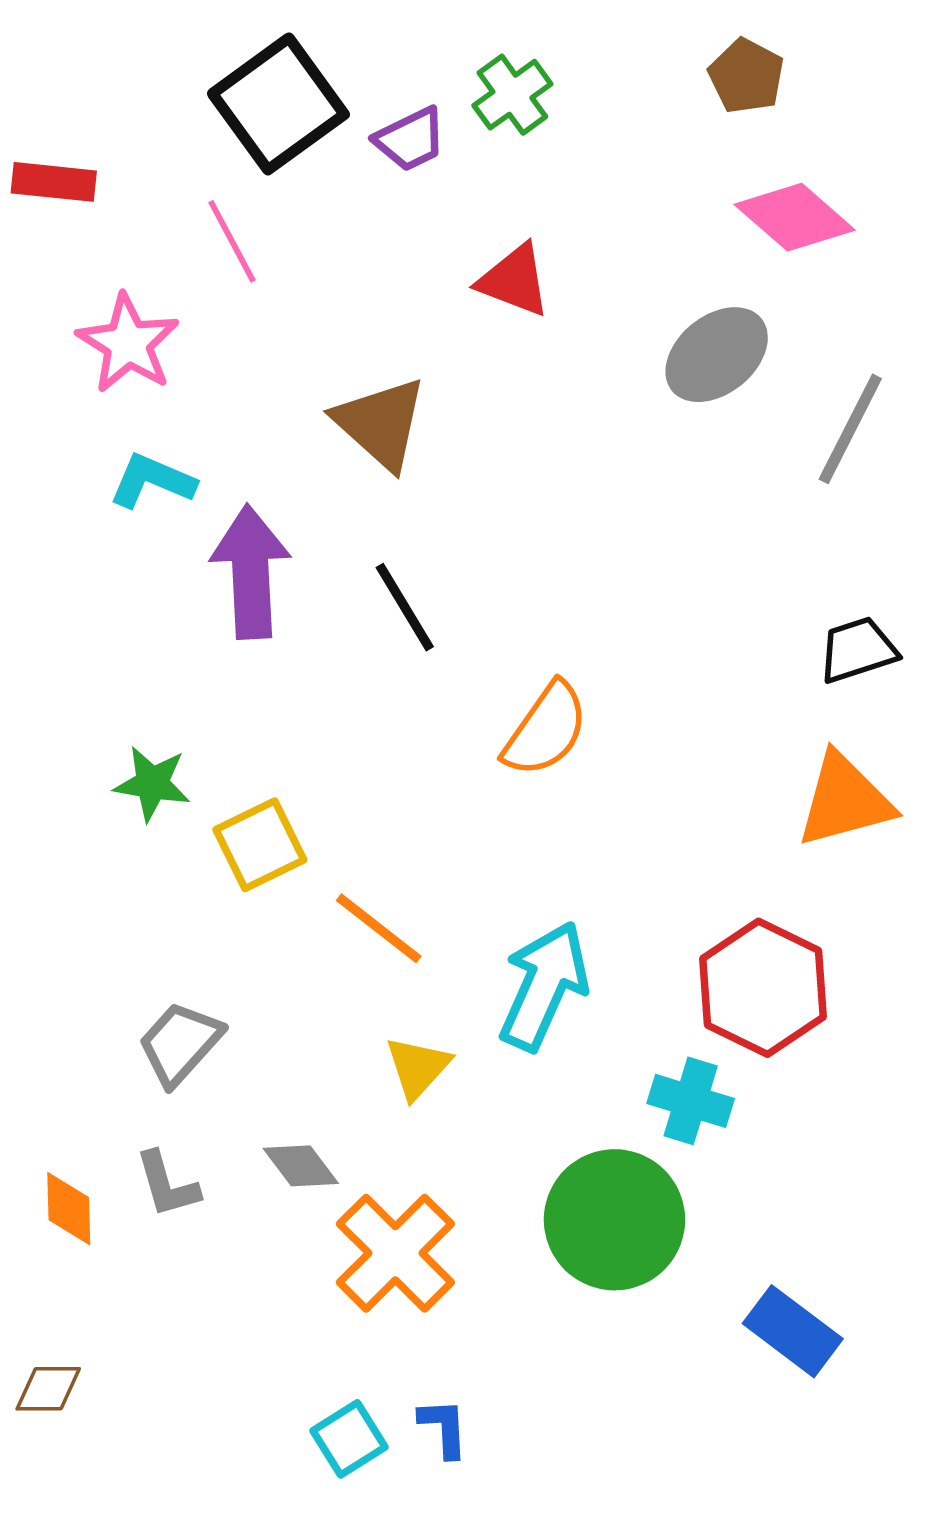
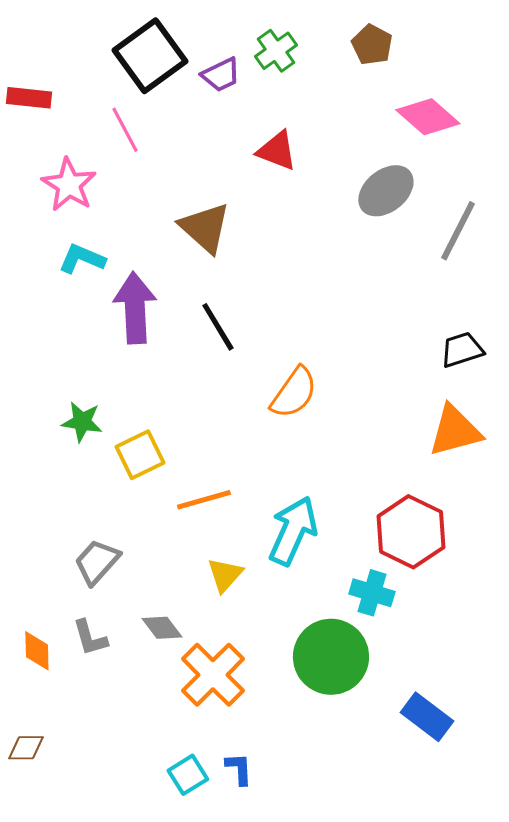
brown pentagon: (746, 76) -> (372, 45), moved
orange line: (379, 928) -> (204, 500), turned -54

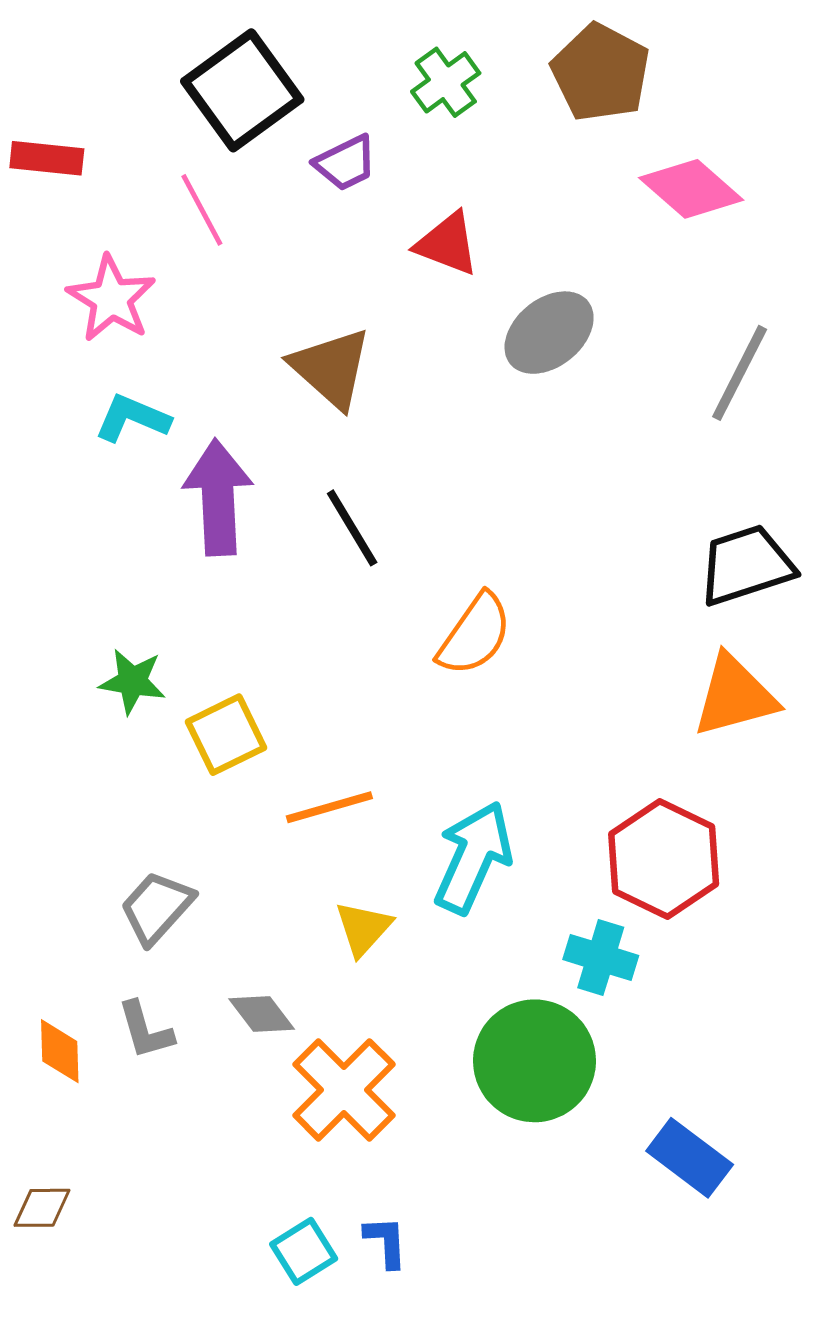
brown pentagon: (372, 45) -> (601, 73), size x1.5
purple trapezoid: (221, 75) -> (346, 163), moved
gray ellipse: (386, 191) -> (549, 333), moved
black trapezoid: (462, 350) -> (746, 565), size x1.4

